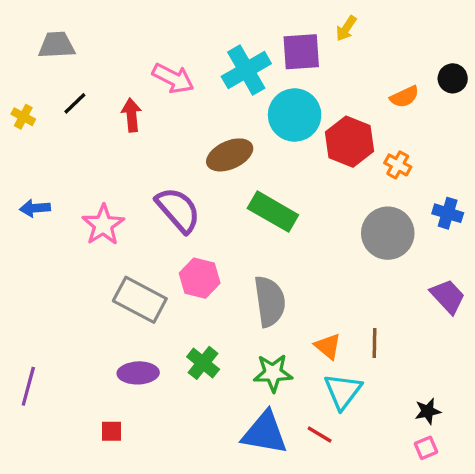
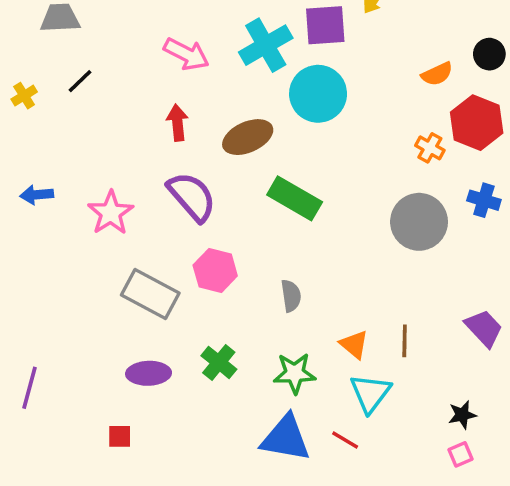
red arrow: (131, 115) -> (177, 123), moved
yellow cross: (23, 117) -> (24, 96), turned 30
red hexagon: (349, 142) -> (477, 123), moved
purple trapezoid: (448, 296) -> (484, 328), moved
gray semicircle: (270, 301) -> (291, 296), size x0.6

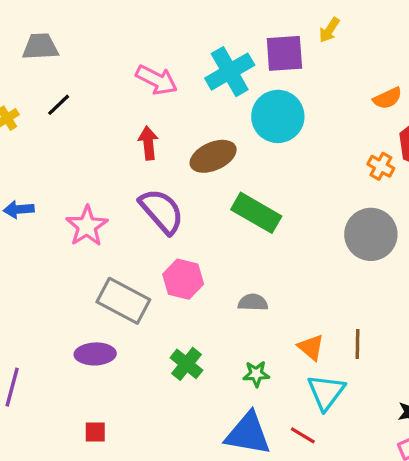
gray semicircle: (291, 296) -> (253, 302), turned -80
purple ellipse: (149, 373) -> (95, 354), moved
green star: (295, 373) -> (256, 374), size x0.7

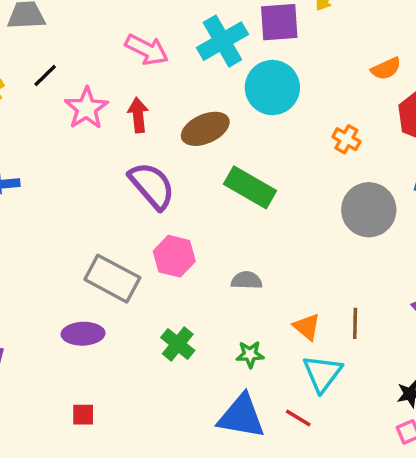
orange cross: (381, 166) -> (346, 139), moved
pink star: (87, 226) -> (86, 108), moved

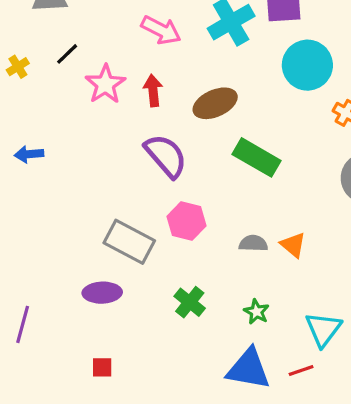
cyan circle: (272, 88) -> (307, 65), moved
orange triangle: (307, 327) -> (293, 245), moved
green star: (250, 354) -> (256, 312), turned 30
red line: (298, 418) -> (301, 371), turned -50

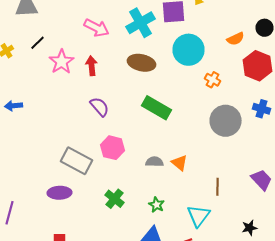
brown ellipse: (215, 103) -> (142, 63), moved, turned 36
purple semicircle: (166, 156) -> (100, 107), size x0.7

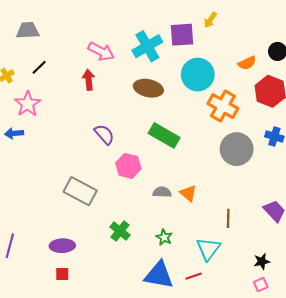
pink star: (62, 62) -> (28, 104), moved
red arrow: (92, 66) -> (89, 80), moved
orange cross: (212, 80) -> (223, 106), size x1.8
pink hexagon: (112, 148) -> (128, 166), moved
purple ellipse: (60, 193) -> (62, 246), moved

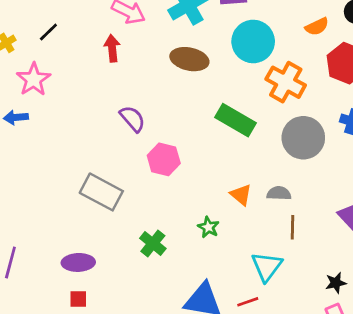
green rectangle: (164, 135) -> (236, 120), moved
gray semicircle: (162, 192) -> (279, 193), moved
green star: (164, 237) -> (208, 227), moved

